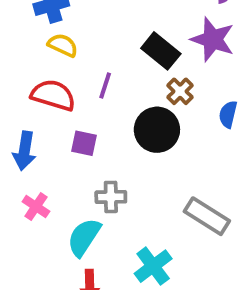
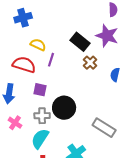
yellow semicircle: (63, 45) -> (38, 45), moved
black circle: (157, 130) -> (64, 108), moved
gray cross: (111, 197) -> (42, 116), moved

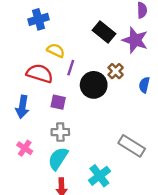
black rectangle: (80, 42) -> (104, 32), moved
black circle: (64, 108) -> (94, 85), moved
pink cross: (15, 123) -> (25, 148), moved

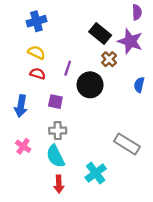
yellow semicircle: (56, 50) -> (36, 52), moved
brown cross: (116, 71) -> (109, 59), moved
red semicircle: (40, 73) -> (38, 74), size x0.6
cyan semicircle: (58, 159) -> (55, 156), turned -60

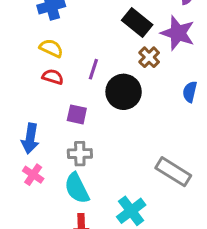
blue arrow: (21, 106) -> (30, 139), moved

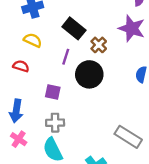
black rectangle: (137, 23) -> (74, 28), moved
brown cross: (149, 57) -> (99, 45), moved
red semicircle: (53, 77) -> (21, 66), moved

